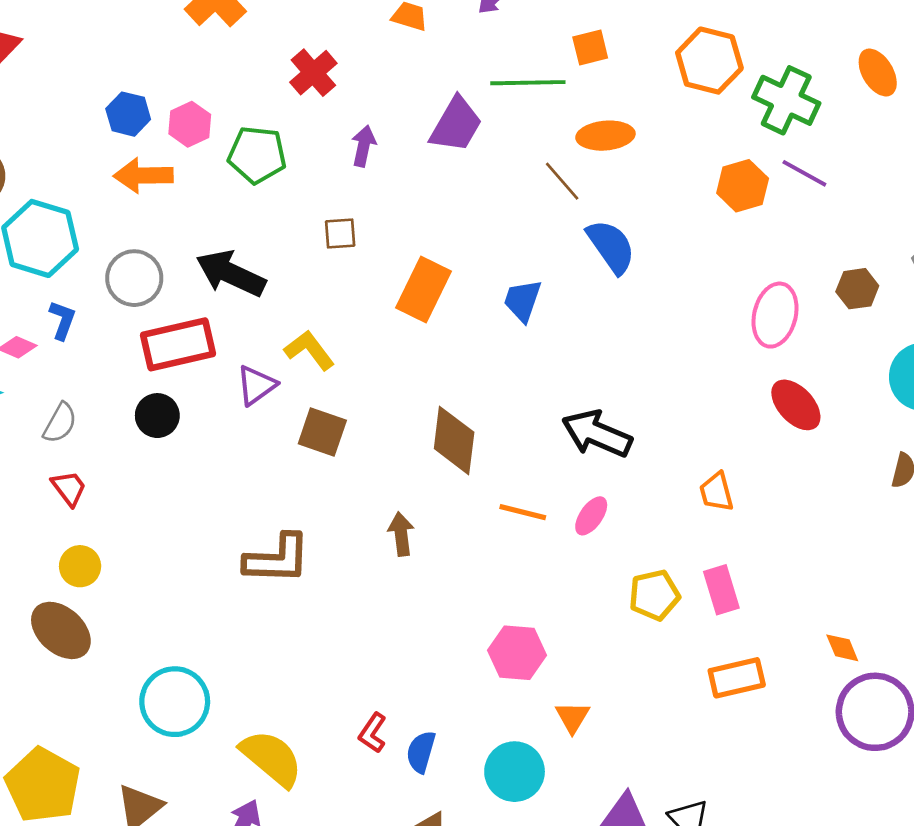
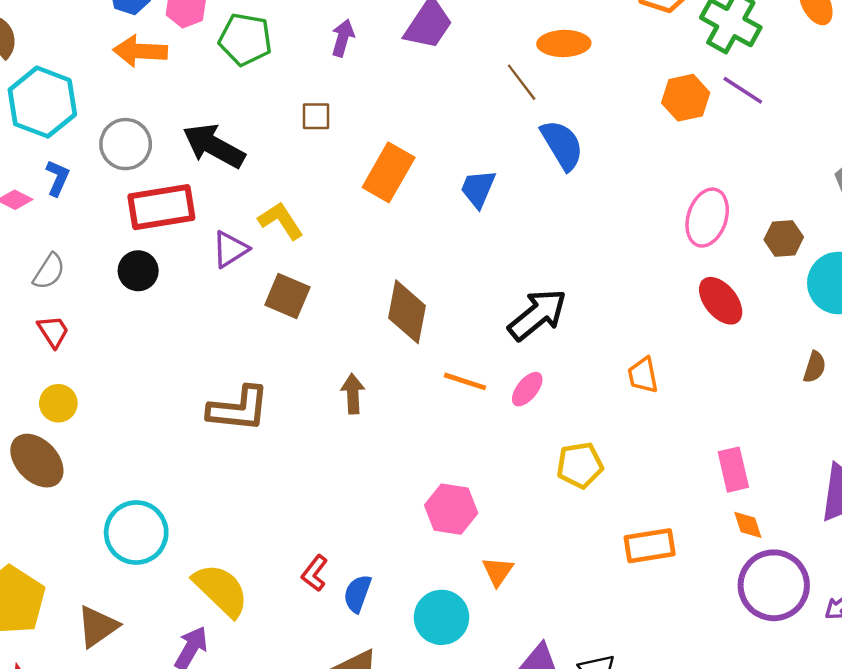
brown hexagon: (857, 289) -> (784, 238), moved
black arrow: (597, 434) -> (537, 315), turned 114
pink rectangle: (721, 590) -> (733, 470), moved

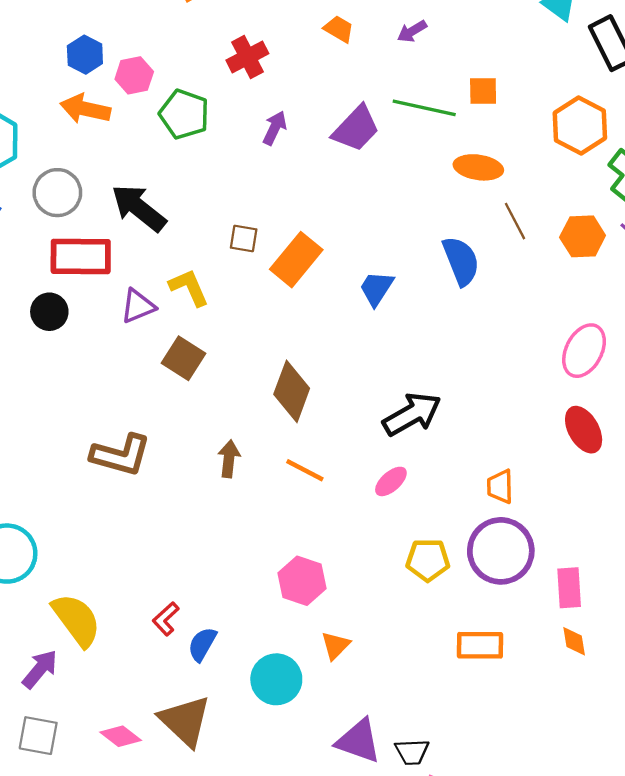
brown line: (522, 82) -> (515, 221), moved
brown square: (316, 116) -> (244, 239), moved
orange line: (465, 381) -> (305, 470), moved
purple circle: (774, 585) -> (501, 551), moved

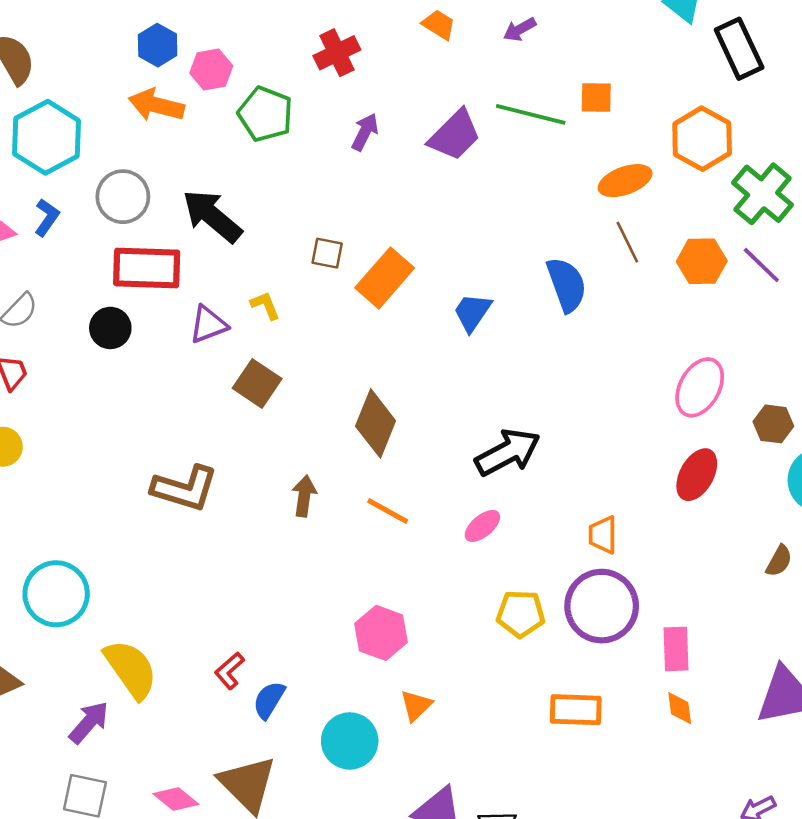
orange ellipse: (478, 167) -> (625, 181), moved, turned -30
yellow L-shape: (189, 287) -> (265, 305), size x0.7
red ellipse: (584, 430) -> (697, 475), turned 57

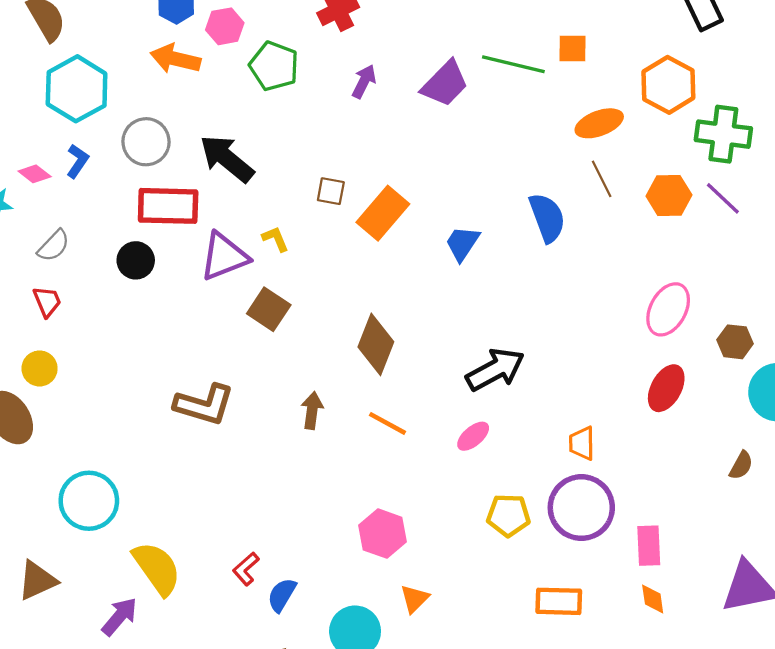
green cross: (763, 194) -> (723, 134), turned -32
purple triangle: (208, 324) -> (224, 256), size x1.4

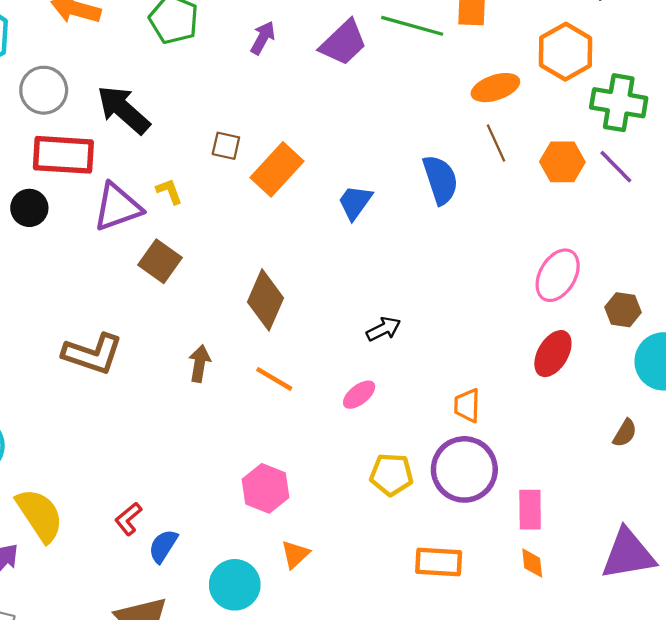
black arrow: (495, 369) -> (384, 329), size x0.6

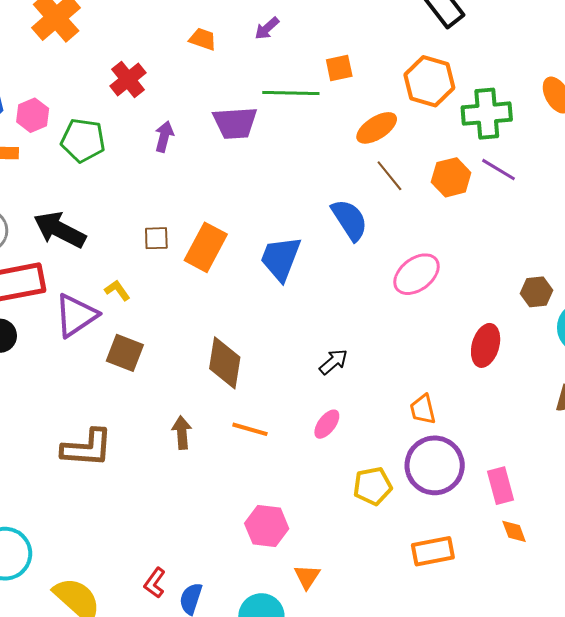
purple trapezoid: (343, 43) -> (235, 123), turned 54
blue trapezoid: (355, 202) -> (281, 258), size x1.4
pink ellipse: (558, 275) -> (416, 274), moved, turned 36

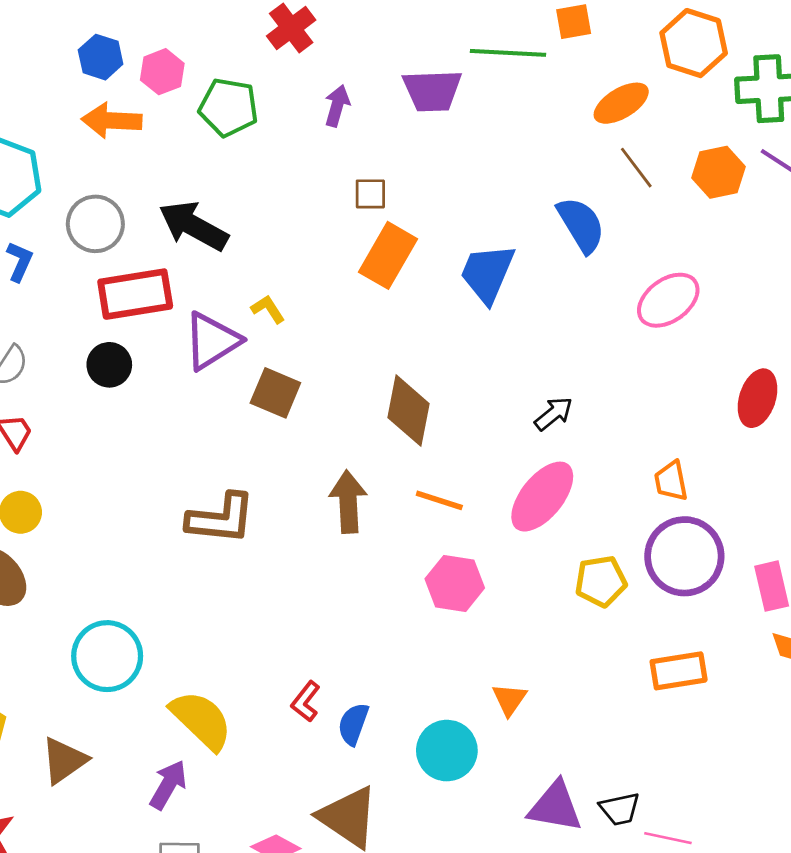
brown square: (156, 238) -> (370, 194), moved
pink ellipse: (327, 424) -> (542, 497), size x1.8
brown arrow: (182, 433) -> (348, 502), size x1.4
pink hexagon: (267, 526) -> (455, 583), moved

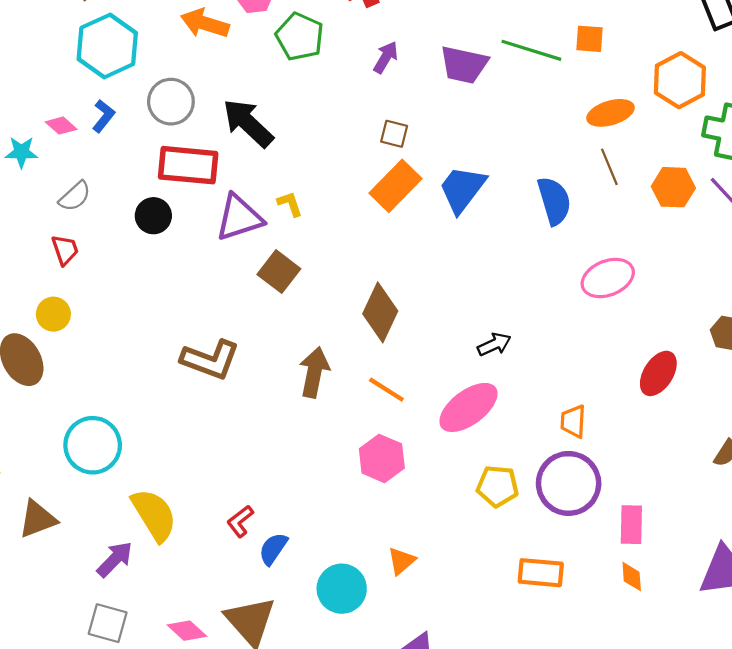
blue trapezoid: (487, 273) -> (462, 189), moved

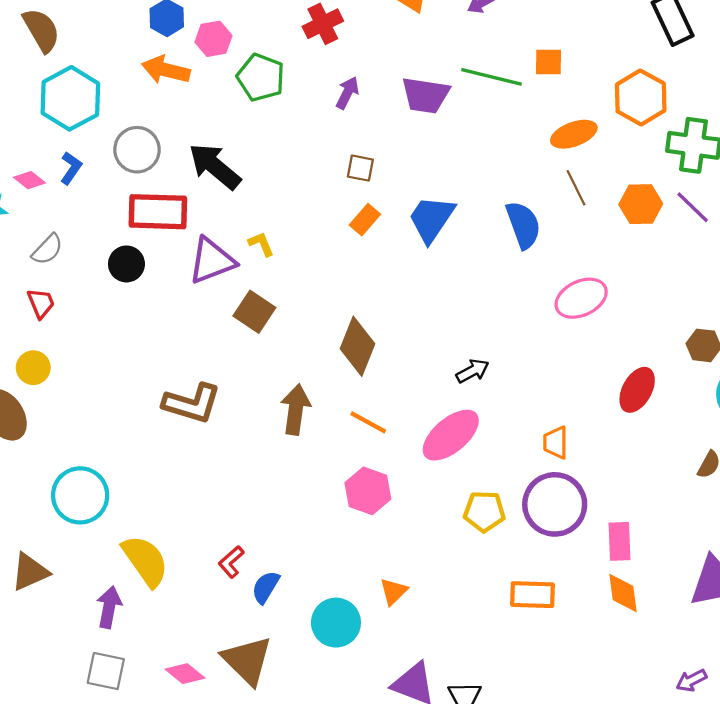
orange rectangle: (396, 186) -> (365, 220), size x0.6
purple arrow: (115, 559) -> (109, 607), turned -30
orange diamond: (632, 577) -> (623, 593), size x1.4

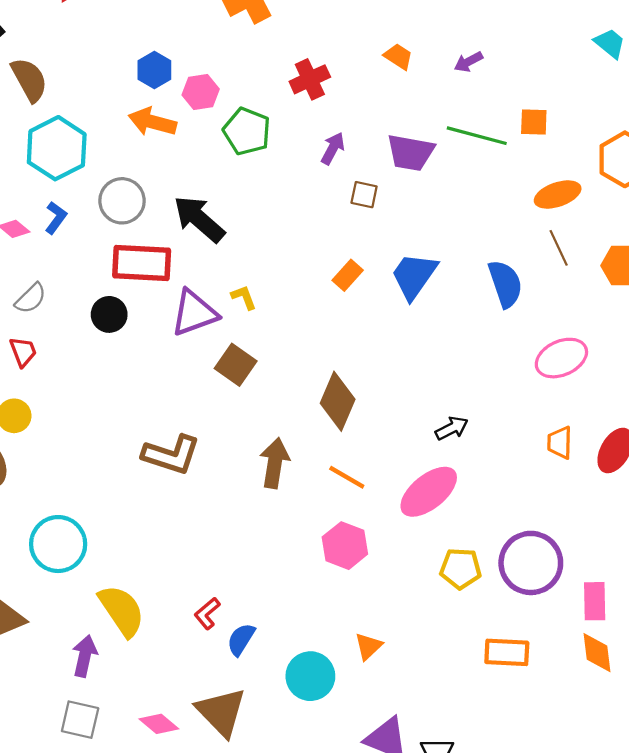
brown square: (360, 168) -> (364, 195), moved
orange trapezoid: (556, 442) -> (560, 443), moved

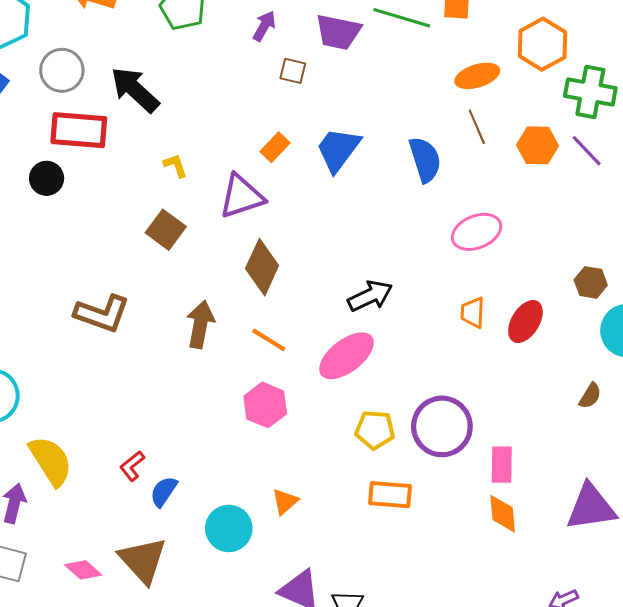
purple triangle: (194, 313) -> (242, 196), moved
black arrow: (452, 428) -> (370, 296), size x1.4
orange rectangle: (507, 652) -> (390, 495), moved

